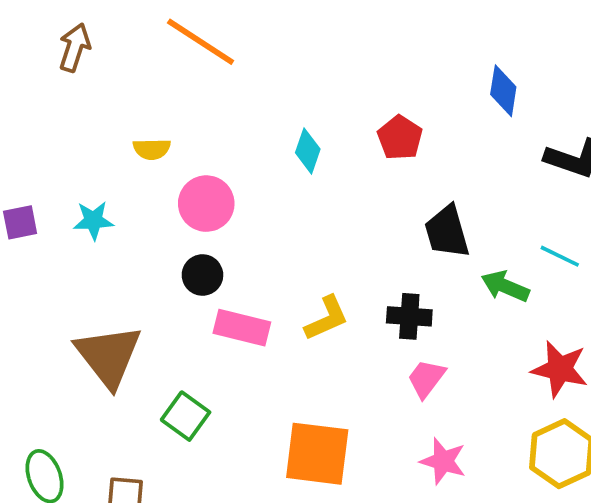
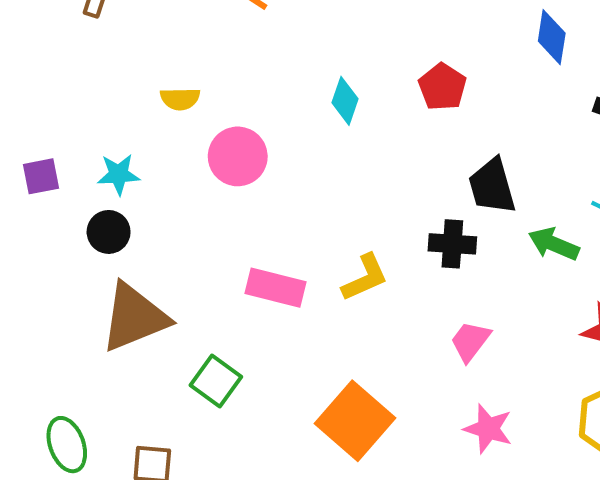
black circle: (202, 275) -> (109, 232), moved
black cross: (409, 316) -> (452, 244), moved
brown triangle: (108, 356) -> (134, 317), turned 46
orange square: (317, 454) -> (355, 421), turned 34

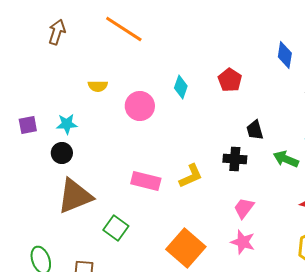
pink circle: (238, 156) -> (140, 106), moved
black trapezoid: (492, 186) -> (255, 130), size x0.7
pink star: (488, 429) -> (243, 242), moved

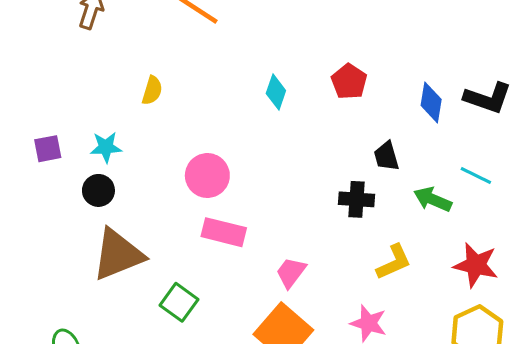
blue diamond: (285, 55) -> (431, 102), moved
yellow semicircle: (98, 86) -> (152, 90), turned -72
pink circle: (140, 106) -> (207, 176), moved
yellow L-shape: (191, 176) -> (394, 262), moved
pink trapezoid: (244, 208) -> (291, 272), moved

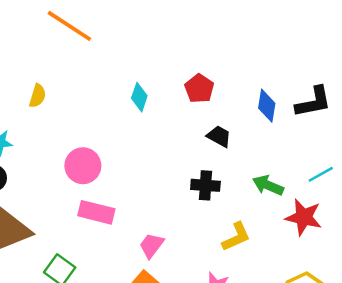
black L-shape: (488, 98) -> (313, 102), turned -30
black trapezoid: (386, 156) -> (219, 136), moved, turned 135
cyan line: (476, 176) -> (321, 174), moved, turned -55
red star: (476, 265) -> (304, 217), moved

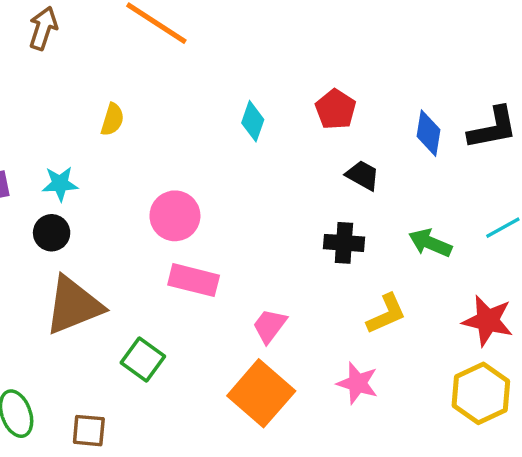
red star: (304, 217) -> (488, 321), moved

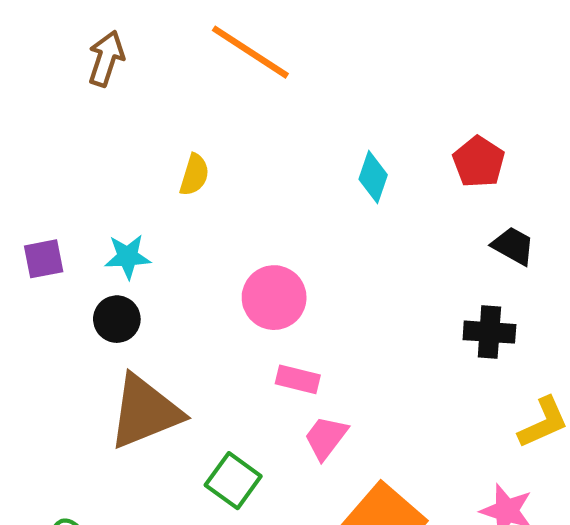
pink rectangle: (194, 280) -> (298, 379), size x0.7
pink trapezoid: (270, 326) -> (326, 438), moved

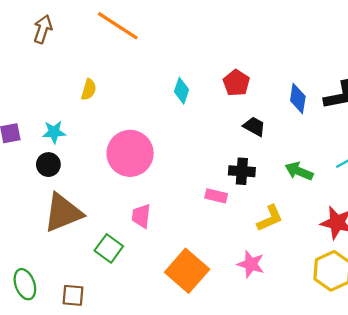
pink circle: (274, 298) -> (130, 153), size x1.4
pink rectangle: (298, 379) -> (216, 196), moved
pink trapezoid: (326, 438) -> (141, 216), moved, turned -30

